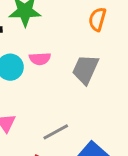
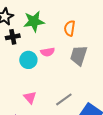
orange semicircle: (97, 19) -> (70, 28), moved

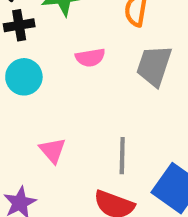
cyan circle: (28, 60) -> (24, 77), moved
gray line: (64, 99) -> (122, 156), turned -54

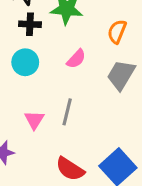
pink semicircle: (90, 58) -> (76, 59), turned -50
gray line: (122, 156) -> (67, 112), moved

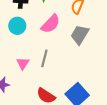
pink semicircle: (76, 59) -> (51, 24), size x1.5

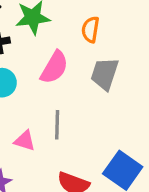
pink triangle: (23, 63) -> (25, 141), turned -32

